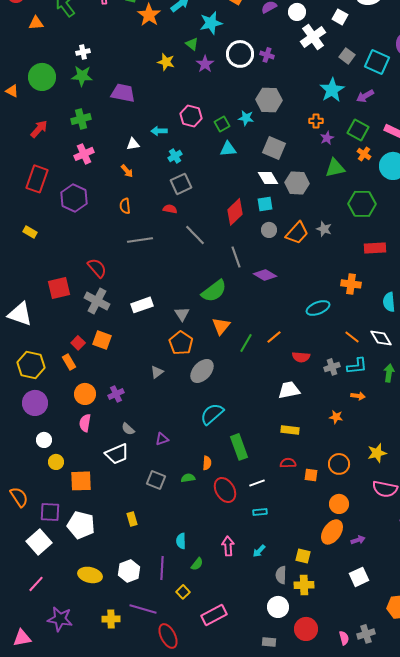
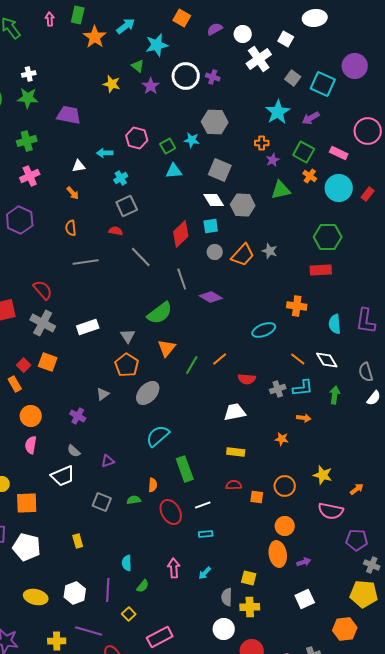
green hexagon: (362, 204) -> (328, 237), moved
purple cross: (116, 394) -> (78, 416), moved, turned -35
yellow star: (377, 453) -> (323, 475), turned 30
orange ellipse: (332, 532) -> (278, 554), turned -45

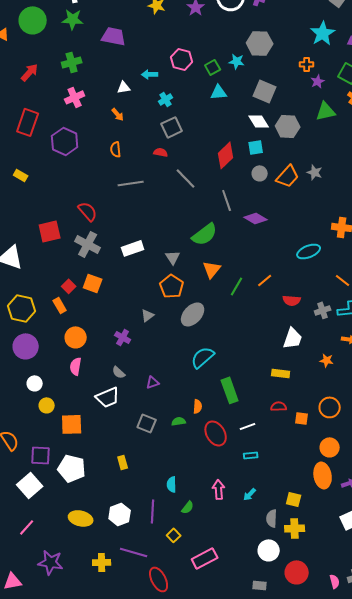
white trapezoid: (235, 412) -> (293, 338), moved, turned 120

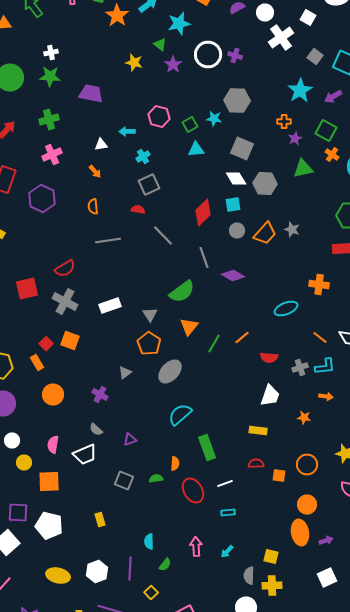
red semicircle: (88, 211) -> (65, 268), turned 100
pink semicircle: (76, 366) -> (53, 444), moved

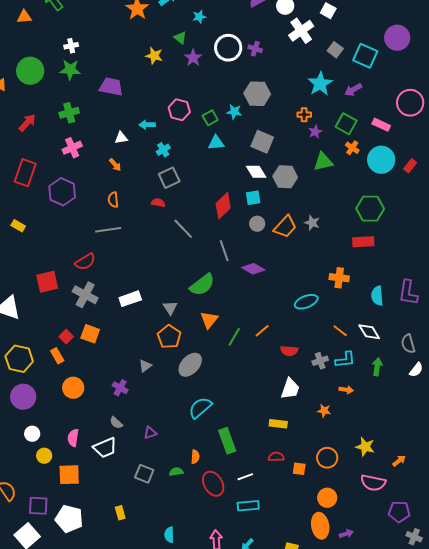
cyan star: (179, 24) -> (199, 17), size x0.6
gray line: (108, 240) -> (108, 230), moved
cyan rectangle: (228, 512) -> (248, 506), size x1.5

